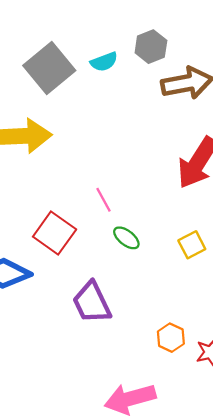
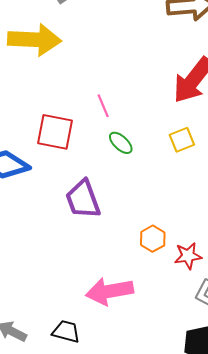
red square: (55, 233) -> (55, 132), turned -30
yellow square: (192, 245) -> (182, 140), moved

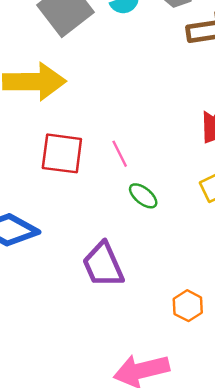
red square: (55, 132) -> (62, 153), moved

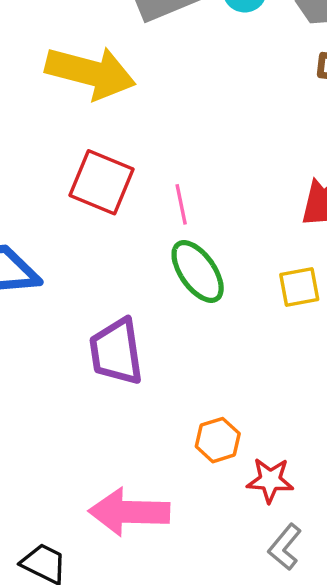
green ellipse: (143, 196) -> (198, 271), size x1.5

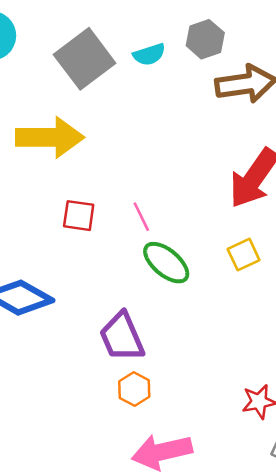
red square: (101, 182) -> (79, 216), size x0.7
orange hexagon: (218, 440) -> (134, 389), moved

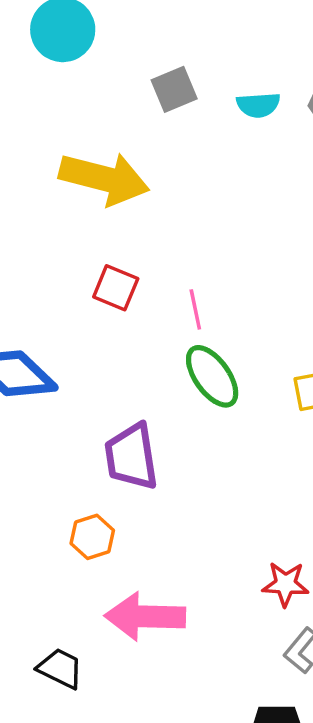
gray square: (85, 59) -> (174, 89), size x0.6
orange hexagon: (134, 389) -> (92, 537), moved

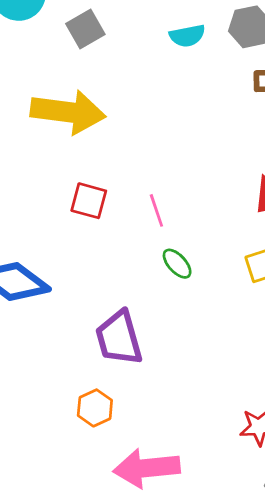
gray square: (174, 89) -> (85, 29), moved
green ellipse: (212, 376) -> (177, 264), size x0.6

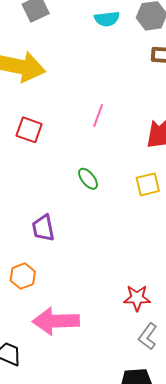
pink line: (156, 210) -> (98, 115), moved, turned 35
purple trapezoid: (119, 338) -> (43, 228), size x0.7

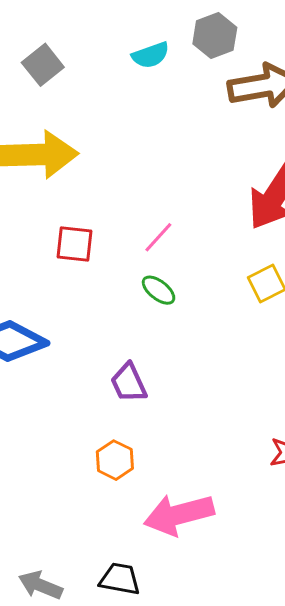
pink line: (98, 115) -> (158, 237), moved, turned 35
green ellipse: (88, 179) -> (159, 290), moved

